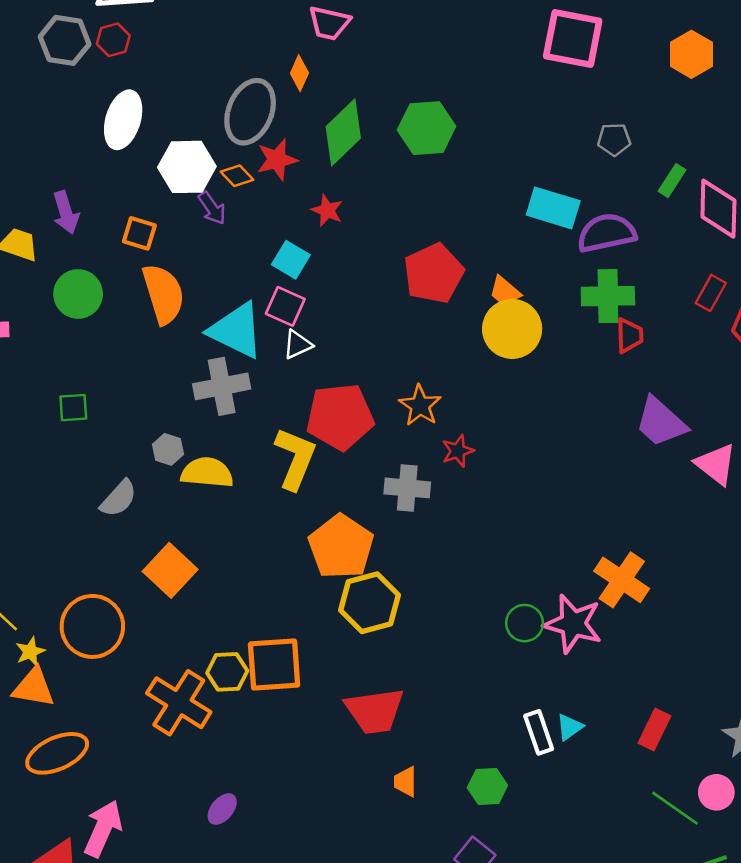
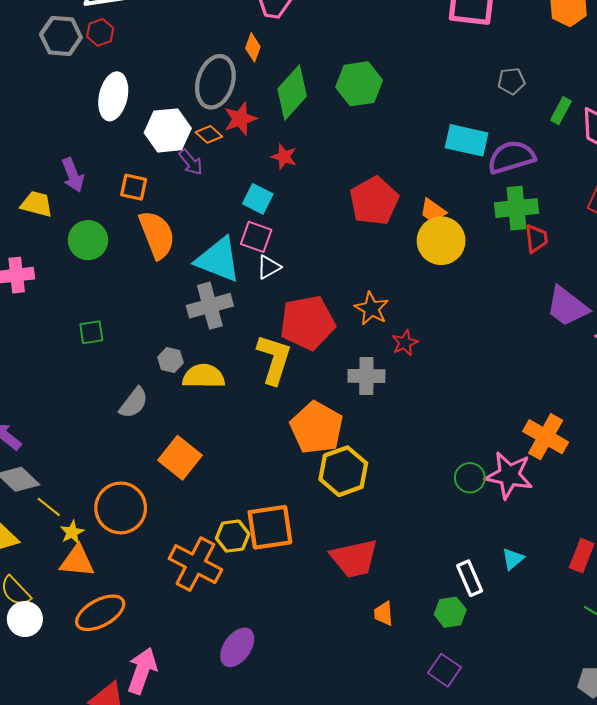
white rectangle: (539, 732) -> (470, 578), moved
purple ellipse: (222, 809) -> (237, 647), size x1.5

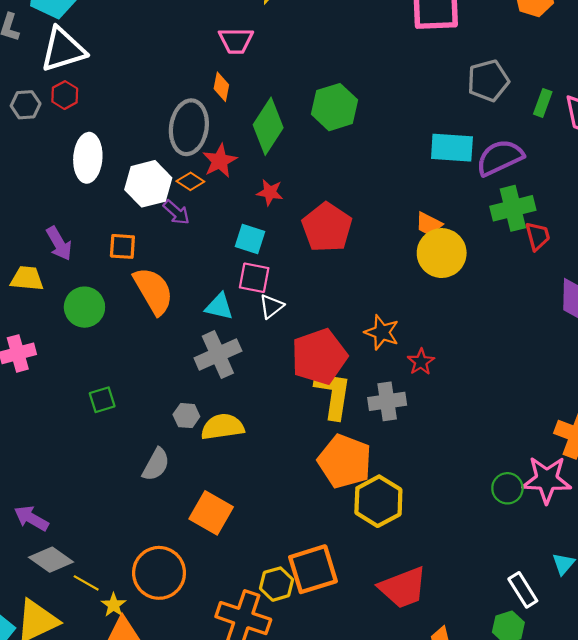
gray hexagon: (61, 36) -> (26, 105), size x0.7
gray pentagon: (511, 81) -> (488, 81), size x1.5
red pentagon: (374, 201) -> (327, 227), moved
cyan triangle: (218, 260) -> (219, 307), size x0.6
yellow L-shape: (274, 359) -> (333, 394), moved

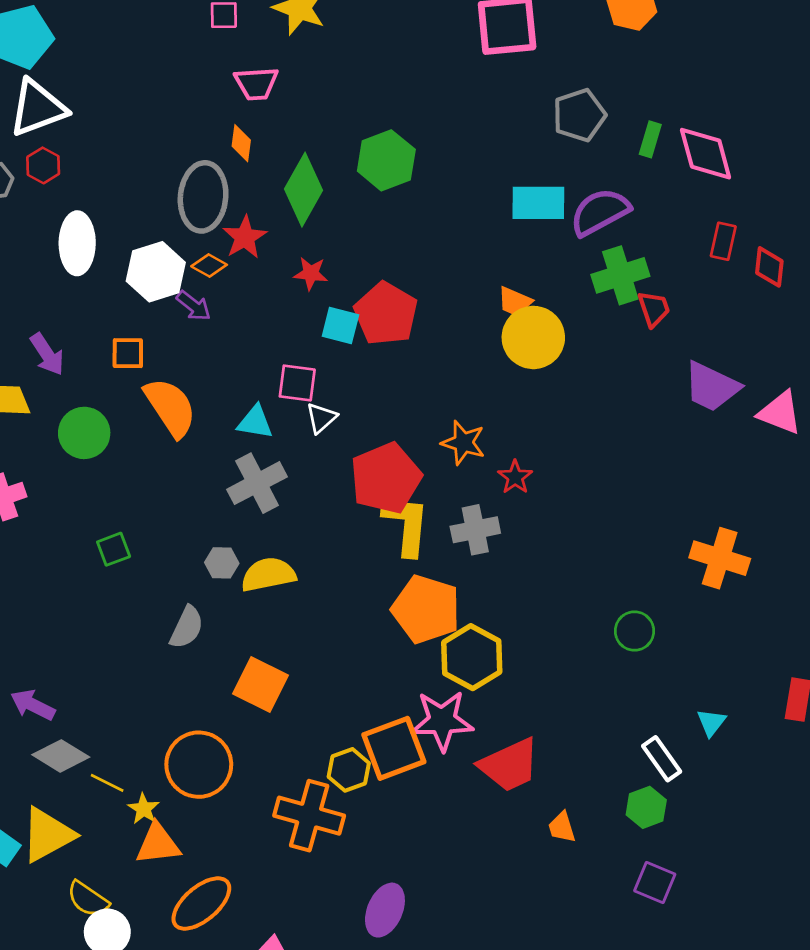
cyan square: (250, 239) -> (340, 326), moved
pink star: (547, 480) -> (442, 721), moved

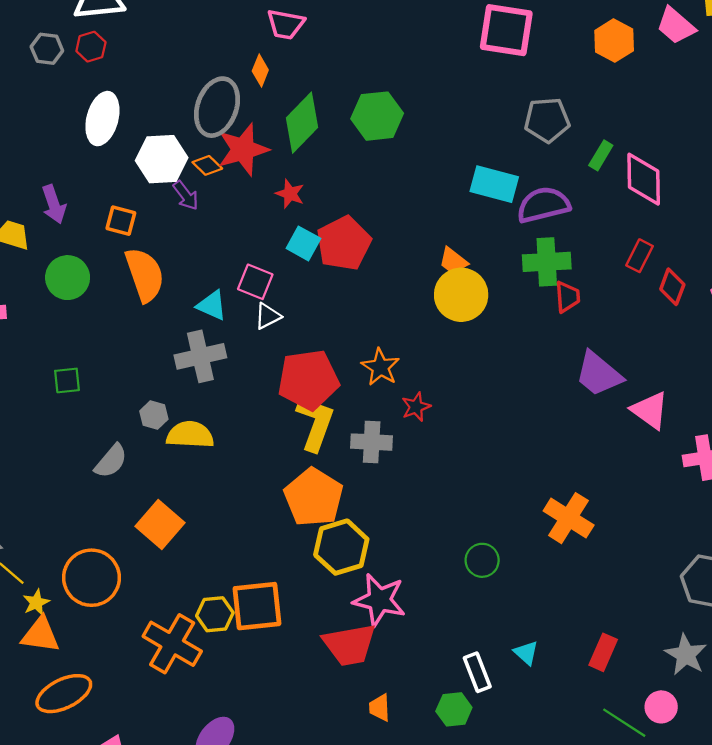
red star: (245, 237) -> (243, 150), size x1.4
pink star: (442, 721) -> (379, 600), moved
cyan triangle: (711, 723) -> (526, 653), turned -40

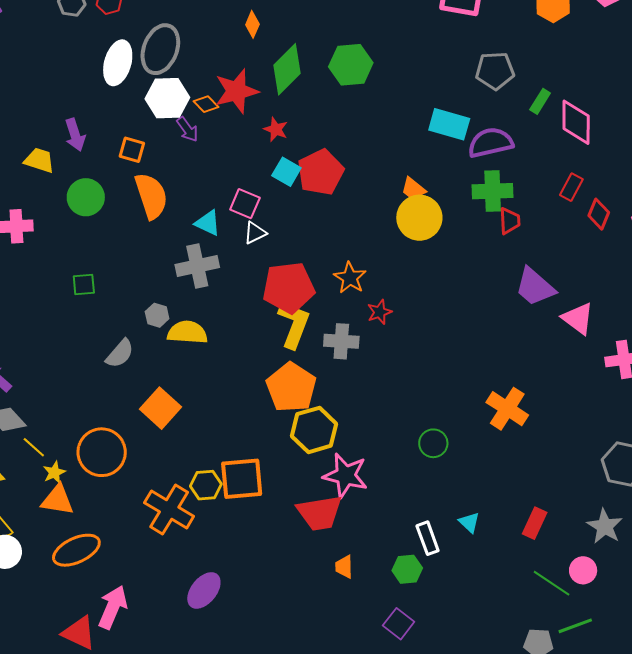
gray ellipse: (217, 107) -> (160, 49), moved

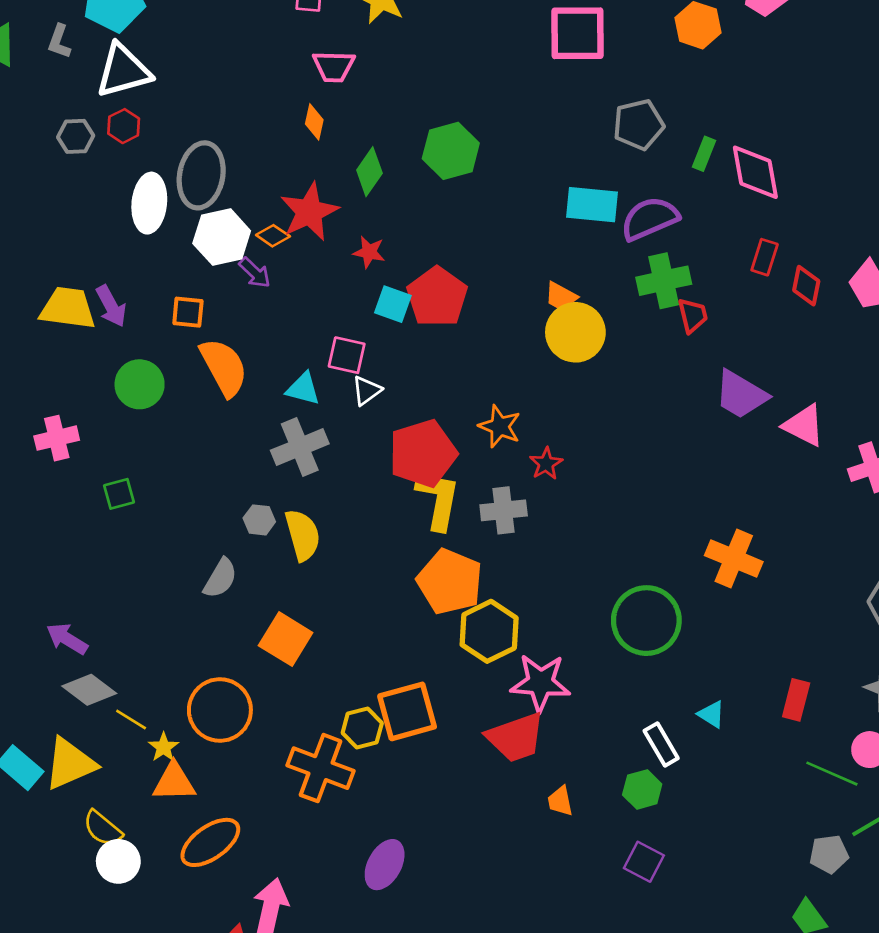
green diamond: (287, 69) -> (369, 172), size x0.7
yellow trapezoid: (39, 160) -> (68, 308), moved, size x1.4
green square: (84, 285) -> (119, 494), moved
yellow semicircle: (187, 332) -> (303, 535), turned 81
green circle: (433, 443) -> (646, 621), size x1.8

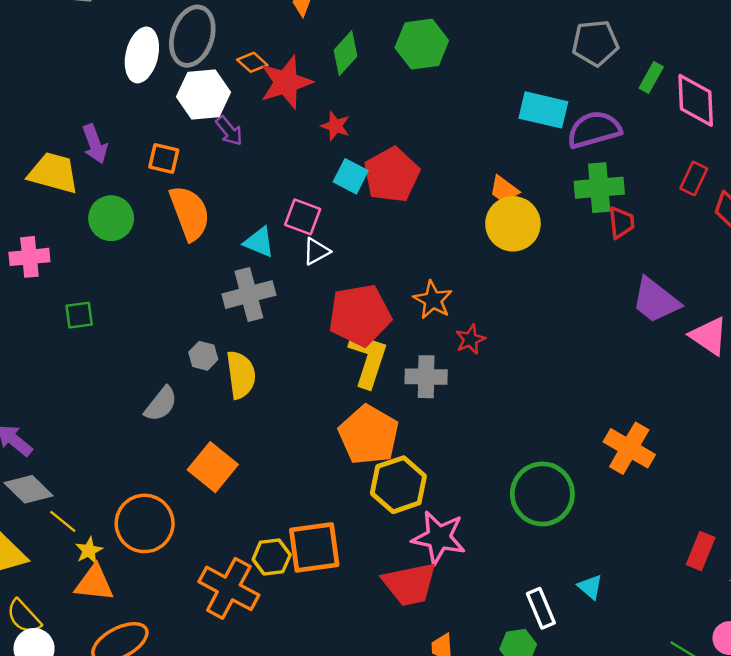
orange diamond: (273, 236) -> (252, 62), moved
yellow trapezoid: (68, 308) -> (53, 173), moved
red rectangle: (796, 700) -> (701, 551), moved

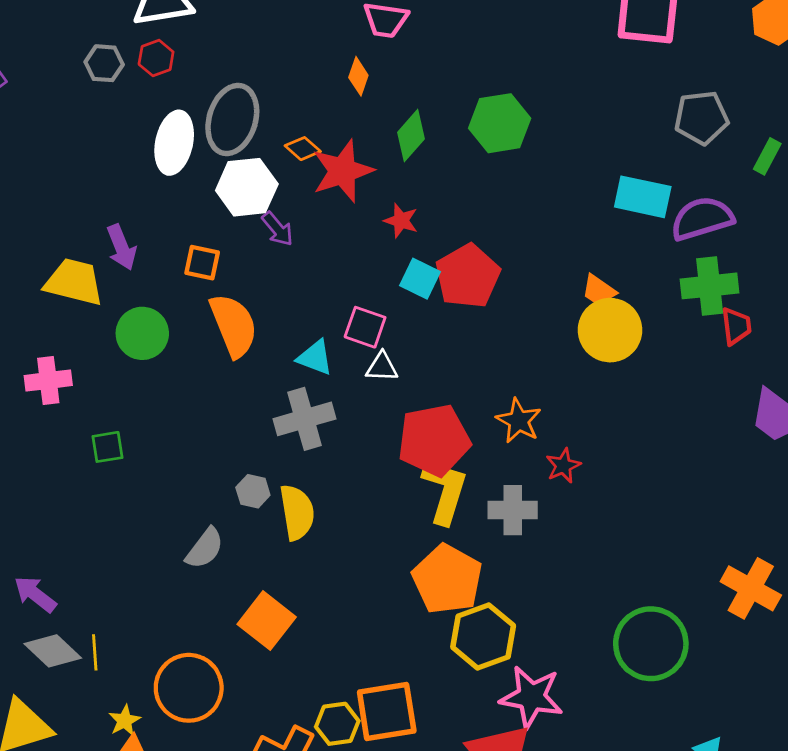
white triangle: (316, 251) -> (382, 367), turned 32
yellow line: (63, 521) -> (95, 652), moved, turned 48

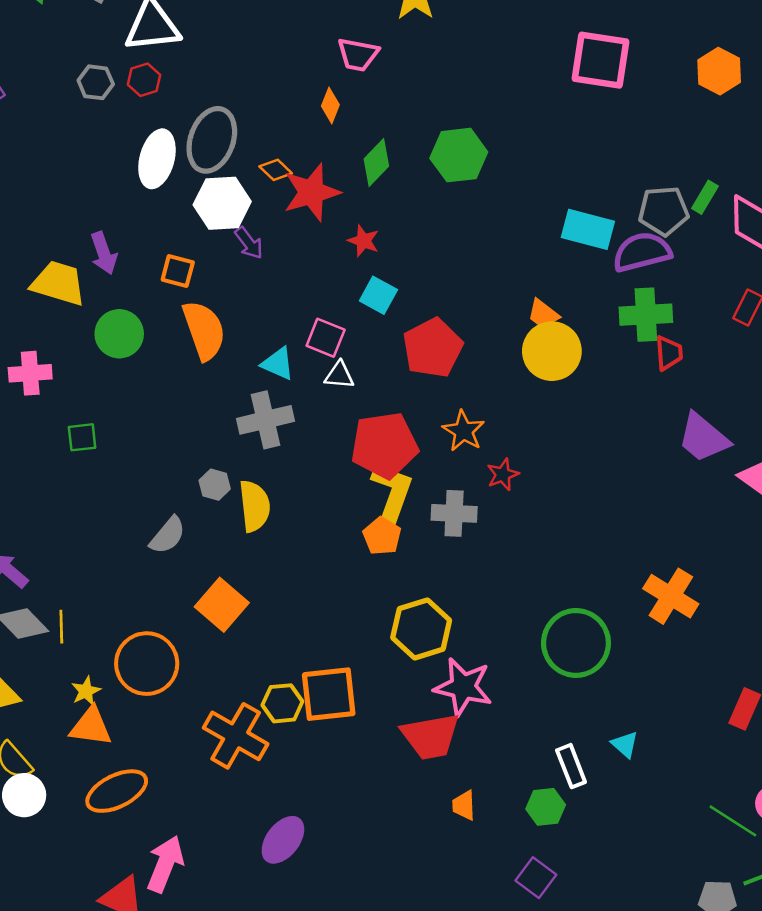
gray pentagon: (701, 118) -> (664, 211), moved
red pentagon: (468, 276) -> (433, 348), moved
orange pentagon: (447, 579) -> (382, 536), moved, size x0.6

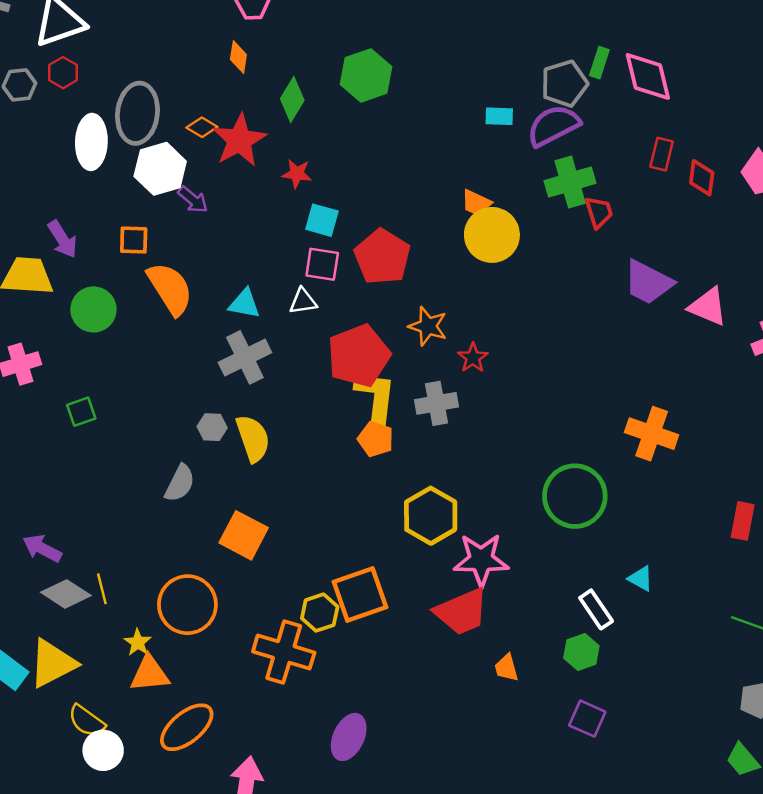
cyan rectangle: (588, 229) -> (499, 116), size x0.6
pink square: (326, 338) -> (322, 264), moved

